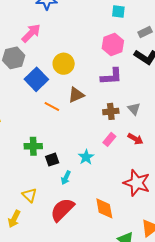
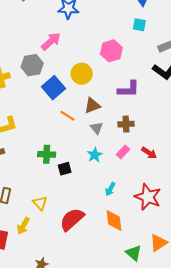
pink hexagon: (113, 44) -> (111, 51), moved
gray triangle: (134, 109) -> (97, 128), moved
cyan star: (86, 157) -> (95, 155), moved
cyan arrow: (66, 178) -> (110, 189), moved

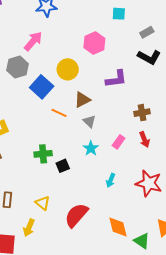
brown cross: (126, 124) -> (142, 113), moved
red arrow: (149, 153) -> (144, 140), turned 42
orange diamond: (114, 220) -> (118, 227), moved

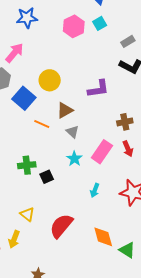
cyan square: (119, 14) -> (100, 23), turned -32
pink hexagon: (94, 43) -> (74, 26), moved
pink rectangle: (119, 142) -> (102, 152), size x1.6

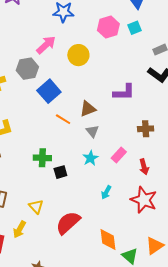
yellow circle: (50, 80) -> (78, 55), moved
red arrow: (128, 149) -> (144, 167), moved
pink rectangle: (102, 152) -> (119, 155), size x0.7

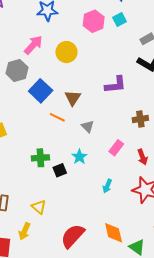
brown triangle: (88, 109) -> (73, 98), moved, turned -30
cyan star: (90, 158) -> (79, 157), moved
red semicircle: (68, 223) -> (73, 236), moved

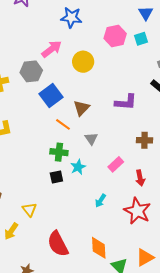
green cross: (40, 158) -> (59, 152), moved
red semicircle: (73, 236) -> (58, 244), turned -80

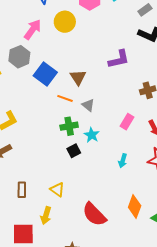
yellow circle: (83, 62) -> (65, 22), moved
gray triangle: (91, 139) -> (88, 105), moved
orange diamond: (99, 248) -> (135, 206), turned 40

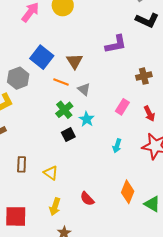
gray hexagon: (19, 57) -> (18, 78), moved
green cross: (69, 126) -> (64, 110), turned -30
brown rectangle: (22, 190) -> (22, 164), moved
red semicircle: (94, 214) -> (87, 199), size x0.6
yellow arrow: (46, 216) -> (55, 207), moved

